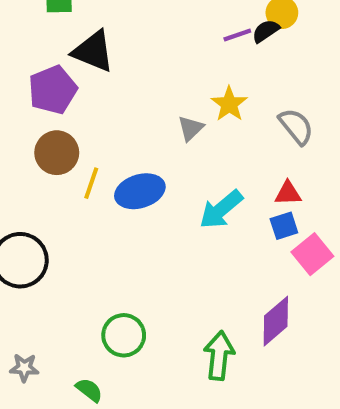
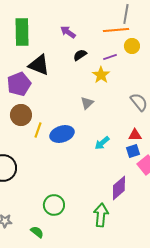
black semicircle: (266, 31) -> (80, 55), moved
yellow star: (229, 104) -> (101, 75), moved
cyan arrow: (221, 209) -> (102, 143), size x0.7
purple diamond: (276, 321) -> (119, 188), moved

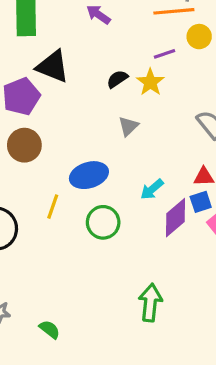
black semicircle: (80, 55) -> (117, 79), moved
yellow line: (38, 130) -> (53, 207), moved
purple diamond: (119, 188) -> (176, 218), moved
green circle: (54, 205) -> (103, 222), moved

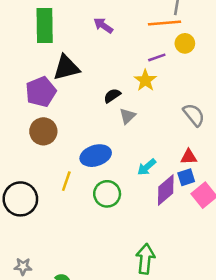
black triangle: (53, 66) -> (66, 68), turned -36
black semicircle: (117, 79) -> (112, 96), moved

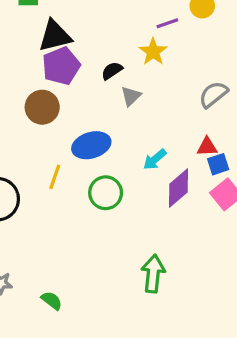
purple pentagon: (41, 92) -> (61, 66), moved
gray semicircle: (194, 115) -> (213, 94), turned -90
brown circle: (43, 131) -> (42, 107), moved
blue square: (186, 177) -> (218, 164), moved

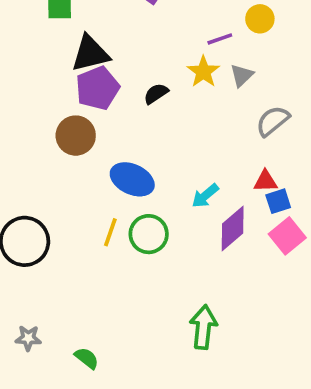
gray triangle: (131, 96) -> (242, 75), moved
blue ellipse: (91, 145) -> (132, 179), turned 42
yellow line: (55, 177) -> (110, 232), moved

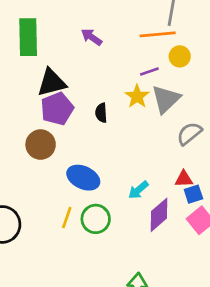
gray triangle: (242, 75) -> (166, 99), size x1.6
black semicircle: (156, 94) -> (101, 113), turned -60

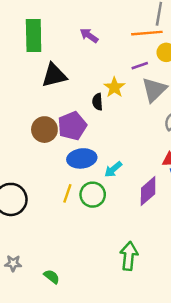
yellow star: (137, 96) -> (114, 87), moved
purple pentagon: (57, 109) -> (72, 126), moved
blue ellipse: (83, 178) -> (82, 158), turned -32
cyan arrow: (138, 190) -> (113, 169), moved

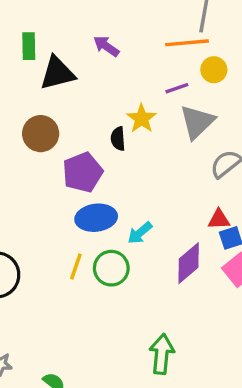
green rectangle: (34, 35) -> (29, 46), size x0.6
black triangle: (54, 75) -> (57, 73), moved
brown circle: (44, 130) -> (41, 134), moved

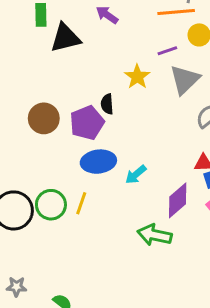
brown circle: (41, 134) -> (44, 118), moved
black semicircle: (118, 139) -> (107, 104), moved
green circle: (111, 268) -> (51, 205), moved
green arrow: (162, 354) -> (155, 235), moved, turned -84

